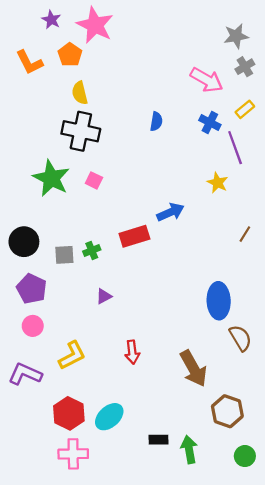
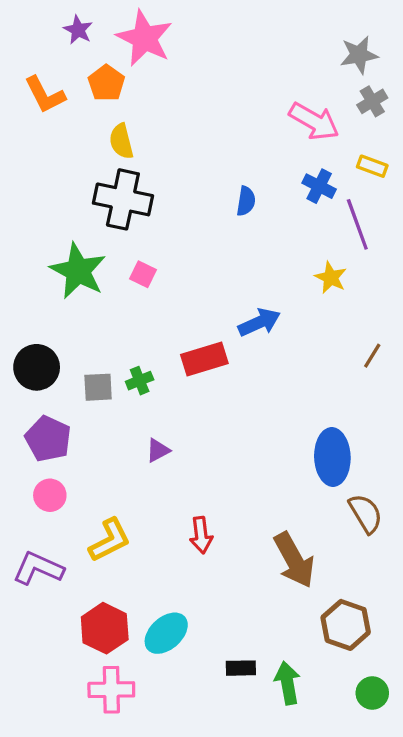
yellow rectangle: (245, 109) -> (372, 166), turned 60
blue semicircle: (156, 121) -> (246, 201), moved

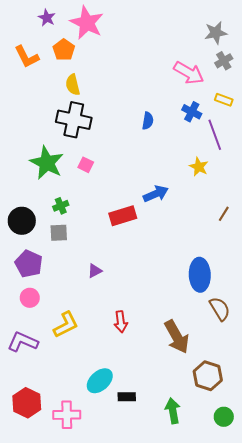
green cross: (140, 381) -> (61, 206), moved
red hexagon: (105, 628) -> (27, 403), moved
black rectangle: (241, 668) -> (127, 397), moved

